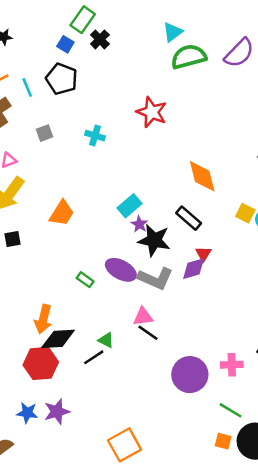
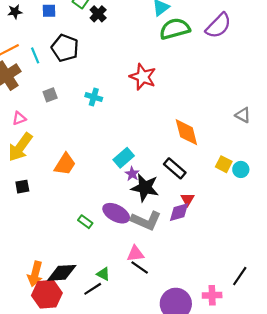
blue square: (65, 44) -> (49, 11), moved, turned -32
orange arrow: (43, 319) -> (35, 274), moved

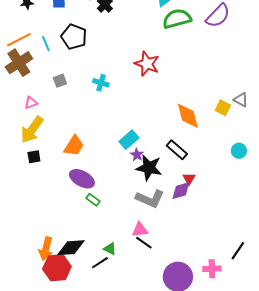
yellow square: (224, 164) -> (223, 108), moved
black square: (22, 187) -> (34, 157), moved
purple ellipse: (116, 213) -> (82, 179), moved

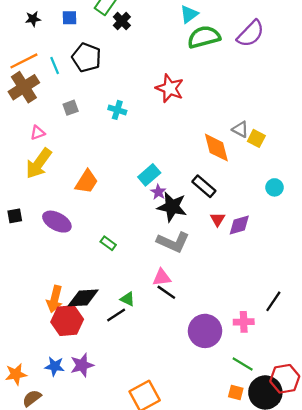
gray triangle: (241, 100) -> (240, 129), moved
black square: (34, 157) -> (15, 216), moved
purple ellipse: (82, 179) -> (57, 222), moved
purple diamond: (181, 191) -> (239, 225), moved

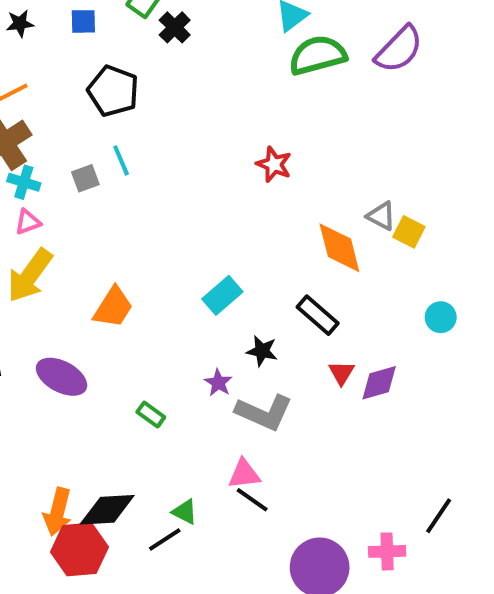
cyan line: (55, 66) -> (121, 160), moved
red star: (170, 88) -> (274, 164), moved, size x0.7
cyan cross: (117, 110) -> (24, 182), moved
purple star: (158, 192) -> (218, 383), moved
black star: (172, 207) -> (262, 351), size x0.6

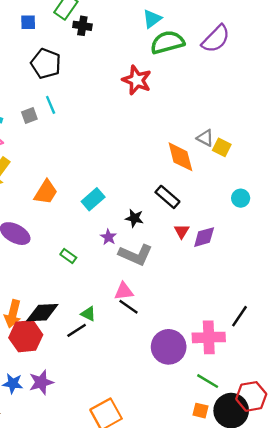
black cross: (175, 27) -> (82, 26), turned -36
red star: (274, 164) -> (137, 80), moved, size x1.4
cyan rectangle: (222, 295) -> (93, 199), moved
pink cross: (387, 551) -> (209, 337), size x1.5

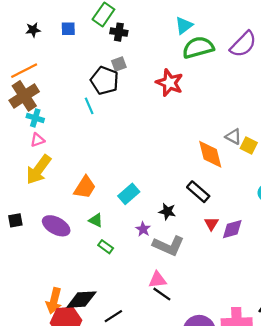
black pentagon: (46, 64) -> (105, 81), moved
gray square: (29, 115) -> (119, 64), moved
green triangle: (88, 314) -> (96, 220), moved

